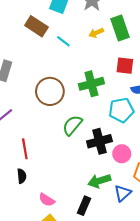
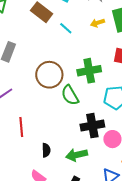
green semicircle: (72, 125) -> (70, 95), moved, turned -75
black semicircle: (22, 176) -> (46, 150), moved
green arrow: (99, 181) -> (77, 155), moved

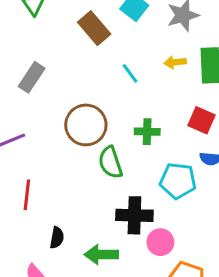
cyan line: (66, 28) -> (130, 73), moved
green cross: (89, 71) -> (147, 132), size x0.7

